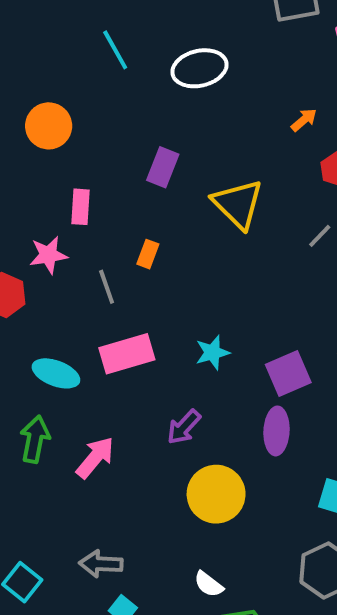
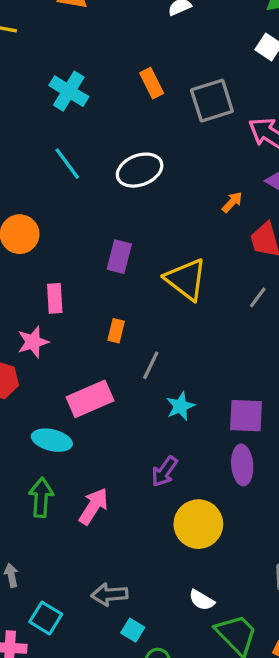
gray line: (107, 287) -> (151, 365), moved, turned 52
pink rectangle: (127, 354) -> (90, 399), moved
purple square: (288, 373) -> (246, 416), turned 33

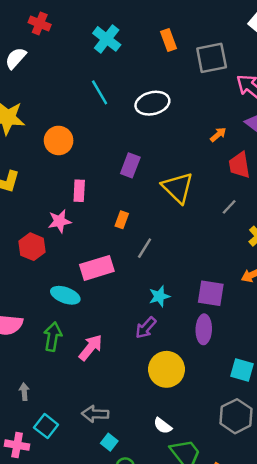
cyan star: (180, 406) -> (159, 296), moved

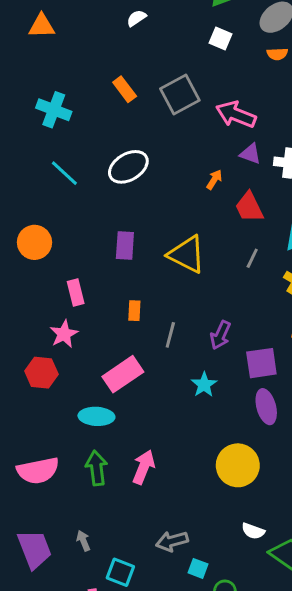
purple arrow: (146, 328) -> (220, 335), moved

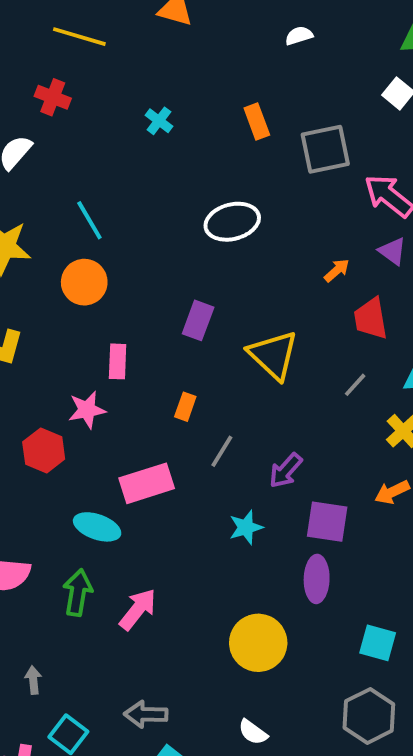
cyan cross: (54, 110) -> (159, 121), size x0.6
cyan line: (64, 173) -> (89, 220), moved

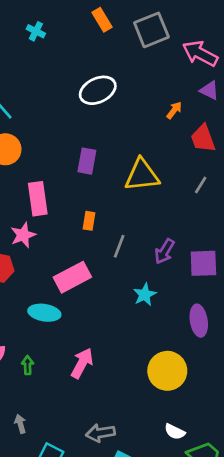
yellow triangle: (273, 355) -> (142, 175), turned -39
pink rectangle: (118, 361) -> (38, 199), size x1.4
purple square: (327, 522) -> (203, 263), moved
green arrow: (78, 593) -> (28, 365), moved, size x0.6

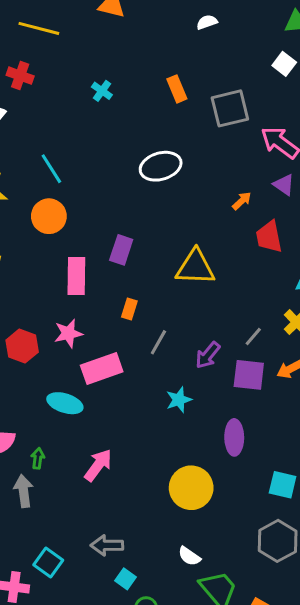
purple rectangle: (87, 161) -> (121, 250), moved
gray line: (201, 185) -> (253, 337), moved
pink star: (23, 235) -> (68, 333), moved
gray arrow: (20, 424) -> (24, 491), moved, size x1.5

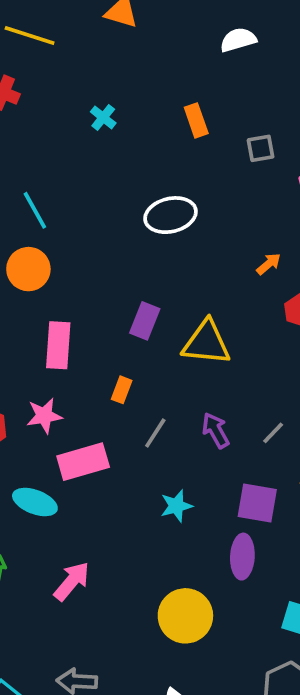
white semicircle: (207, 22) -> (238, 40), size x1.4
gray square: (230, 108) -> (261, 148), size x0.6
purple rectangle: (121, 250) -> (145, 321), moved
purple arrow: (208, 355) -> (216, 430), moved, turned 108
purple square: (249, 375) -> (257, 503), moved

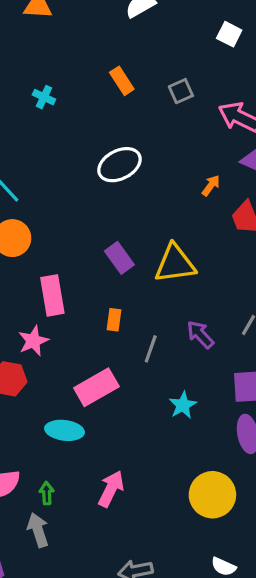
purple rectangle: (145, 321) -> (119, 258), turned -44
pink star: (44, 416) -> (33, 341), moved

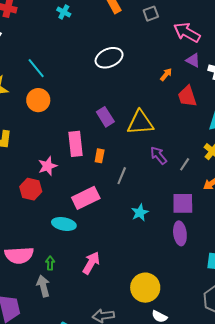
pink rectangle: (52, 295) -> (75, 144), moved
purple arrow: (200, 335) -> (159, 155), moved
yellow circle: (212, 495) -> (145, 288), moved

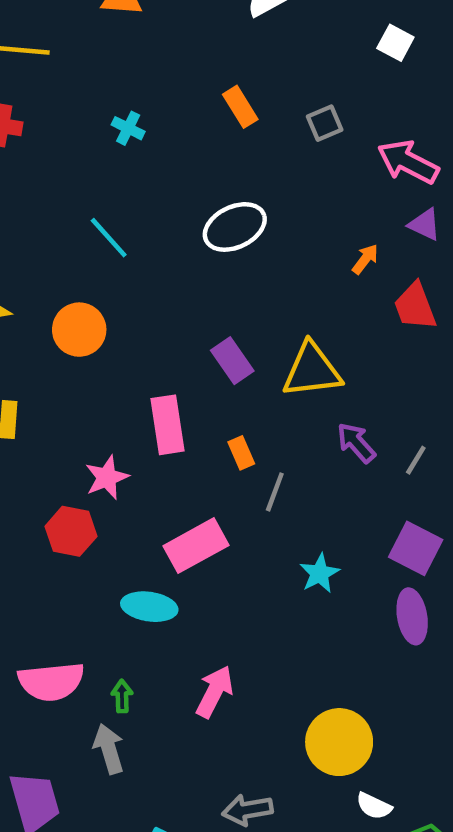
cyan line: (36, 68) -> (109, 238), moved
orange rectangle: (100, 156) -> (241, 453), moved, turned -32
purple square: (183, 203) -> (416, 548), turned 30

